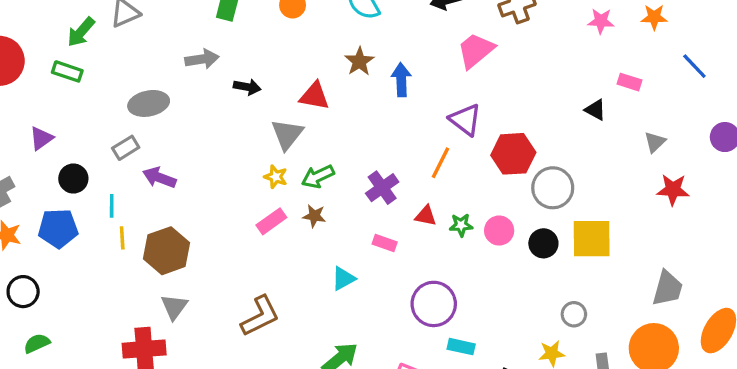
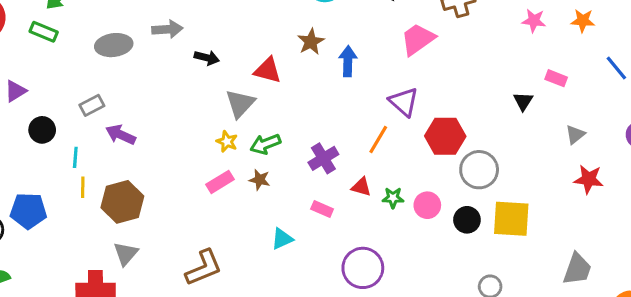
gray ellipse: (149, 103) -> (114, 45), moved
black triangle: (595, 110) -> (523, 101), turned 30
blue pentagon: (58, 228) -> (28, 211), moved

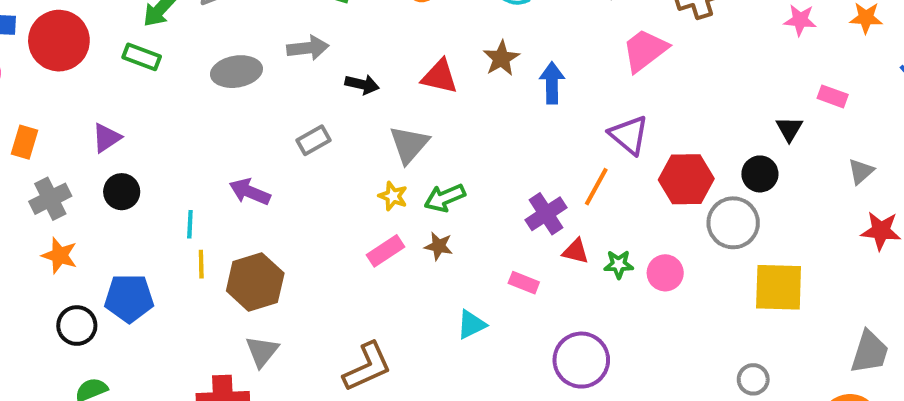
red triangle: (268, 70) -> (440, 77), moved
gray rectangle: (92, 105) -> (313, 140), moved
black circle: (42, 130) -> (122, 192), moved
purple cross: (323, 158) -> (546, 214), moved
black circle: (467, 220) -> (760, 174), moved

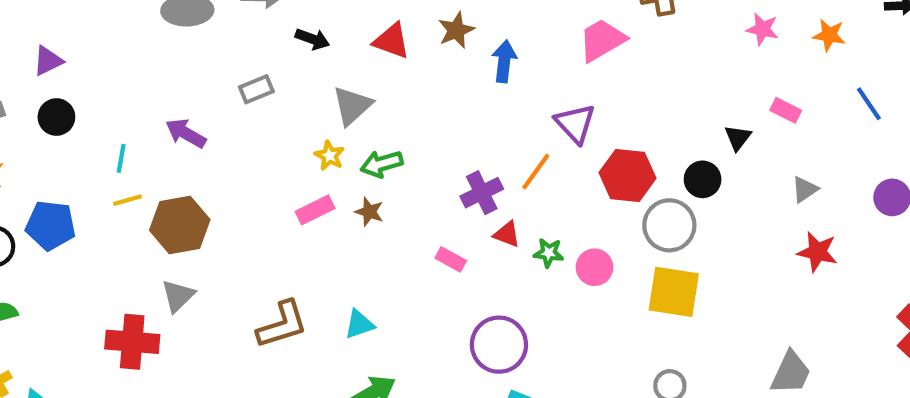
yellow line: (201, 264) -> (128, 200), turned 68
yellow square: (779, 287) -> (674, 292), moved
cyan triangle: (471, 325) -> (359, 324), moved

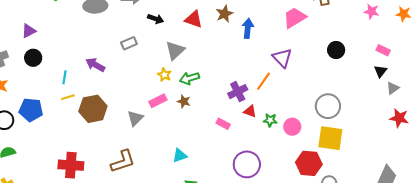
black triangle: (738, 138) -> (380, 71), moved
red hexagon: (628, 175) -> (309, 163), moved
black circle: (703, 179) -> (336, 50), moved
gray triangle: (178, 296) -> (135, 118), moved
brown L-shape: (282, 325) -> (123, 161), moved

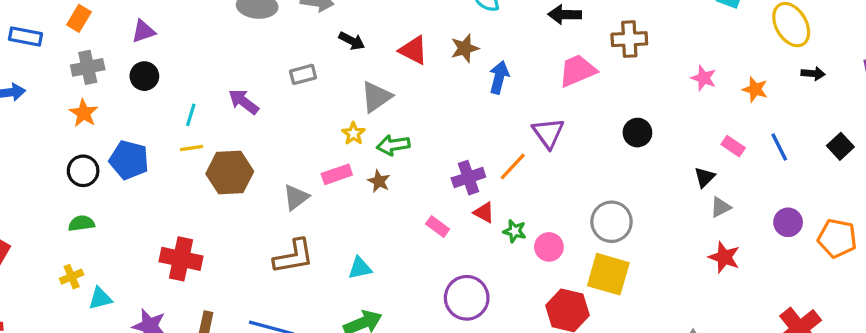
pink rectangle: (383, 50) -> (733, 146), moved
brown L-shape: (123, 161) -> (294, 256), moved

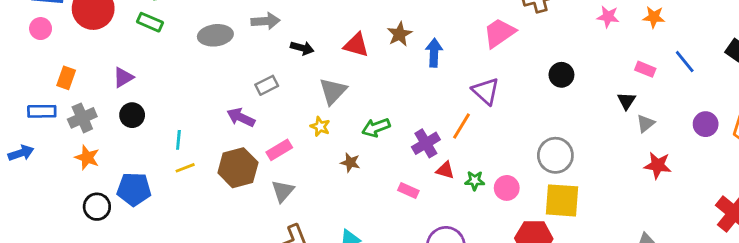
blue rectangle: (26, 37) -> (42, 111), moved
purple arrow: (244, 102) -> (241, 117), moved
green arrow: (393, 145) -> (376, 128), moved
brown hexagon: (230, 173) -> (238, 168), moved
pink rectangle: (337, 174) -> (279, 150), moved

